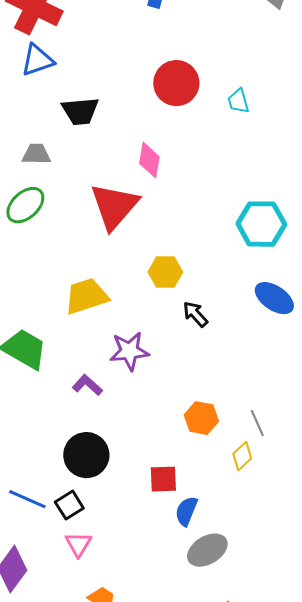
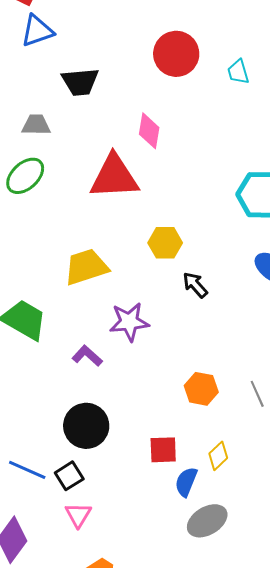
red triangle: (114, 206) -> (114, 177), turned 46
yellow diamond: (242, 456) -> (218, 456), moved

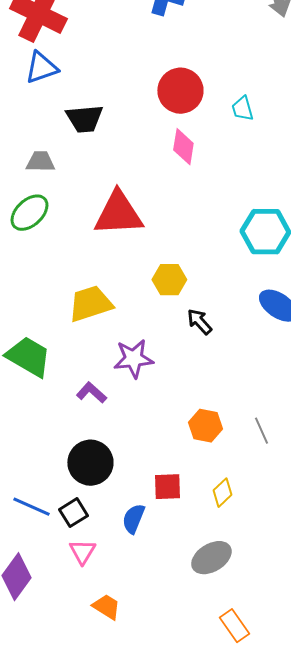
pink diamond: (149, 131) -> (183, 147), moved
blue semicircle: (186, 482) -> (133, 519), moved

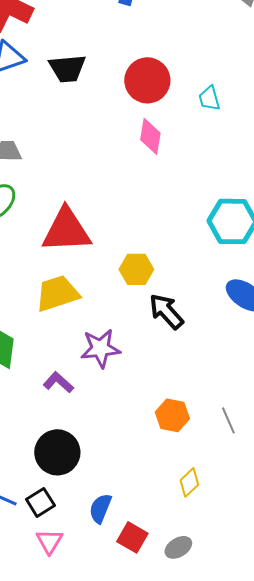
black trapezoid: (84, 119) -> (67, 68), moved
red triangle: (118, 214) -> (66, 230), moved
black arrow: (199, 322) -> (166, 311), size x1.4
red square: (167, 487) -> (132, 537), moved, turned 32
gray ellipse: (211, 558) -> (178, 547), size x0.7

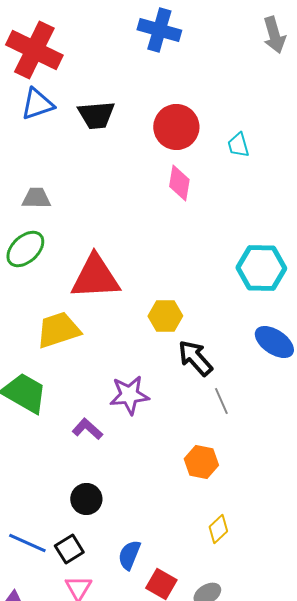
yellow trapezoid: (57, 293) -> (58, 330), moved
gray line: (228, 420) -> (221, 401), moved
black circle: (57, 452) -> (86, 499), size x0.7

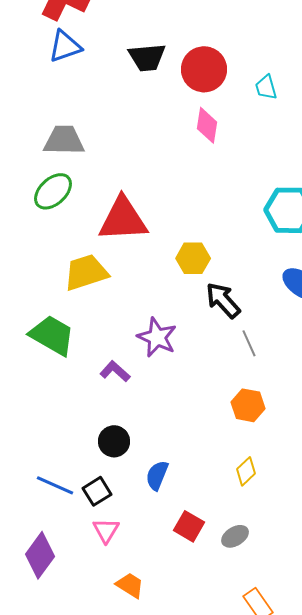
black trapezoid: (96, 115) -> (147, 57), moved
gray trapezoid: (36, 198) -> (64, 140), size x1.4
purple star: (129, 395) -> (157, 337), turned 30
orange hexagon: (201, 462) -> (248, 405), moved
blue semicircle: (129, 555) -> (157, 475), moved

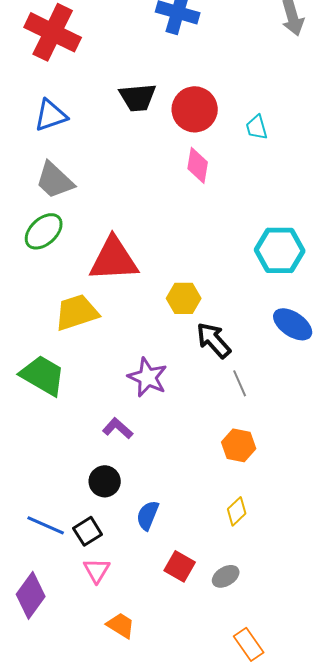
blue triangle: (65, 46) -> (51, 115), moved
gray trapezoid: (64, 140) -> (55, 180), turned -138
purple L-shape: (115, 371) -> (118, 428), moved

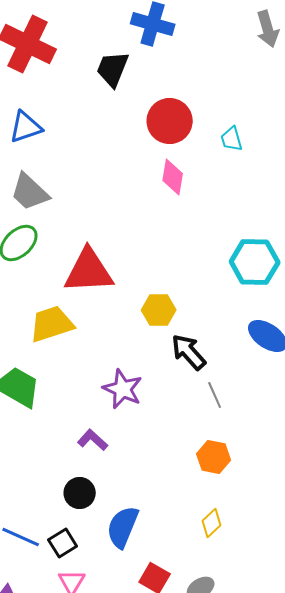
black trapezoid: (138, 97) -> (113, 69), moved, turned 117
blue semicircle: (148, 515) -> (123, 527), size x1.4

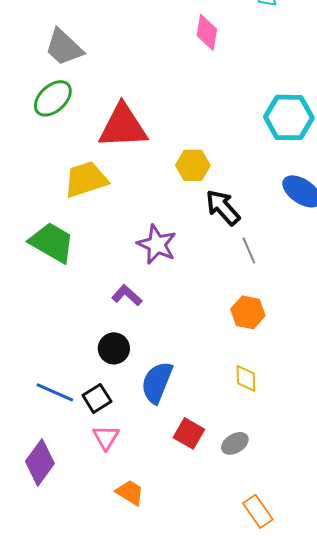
yellow diamond: (212, 523) -> (246, 378), turned -48

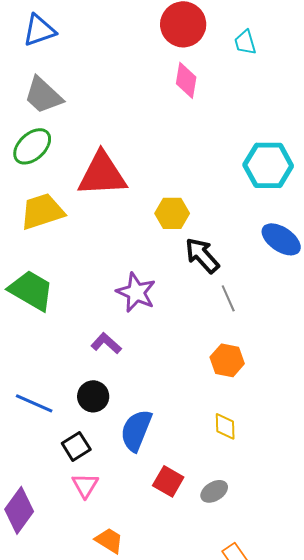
yellow trapezoid: (86, 179) -> (42, 211), moved
blue line: (55, 392) -> (34, 403), moved

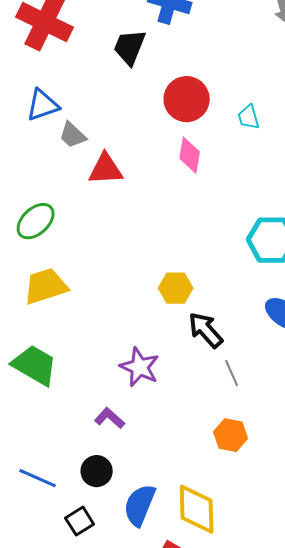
gray trapezoid: (43, 95) -> (73, 135), moved, size x0.7
red triangle: (102, 174) -> (106, 169), moved, size x0.7
yellow diamond: (225, 426) -> (197, 509), moved, size x1.8

